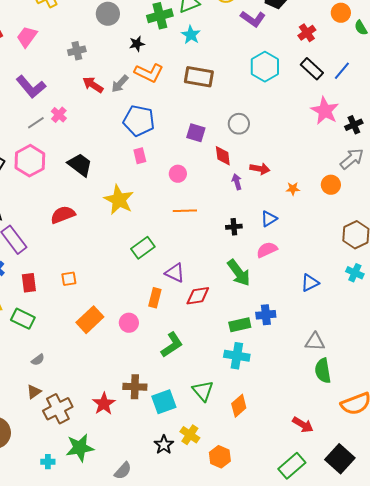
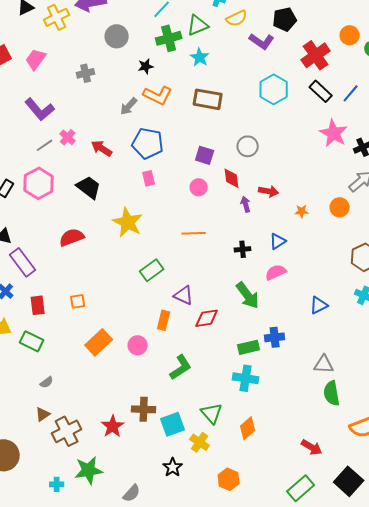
red cross: (307, 33) -> (316, 55), size x1.6
red arrow: (93, 85) -> (102, 148), moved
pink circle: (178, 174) -> (199, 187), moved
yellow cross: (190, 435) -> (200, 442), moved

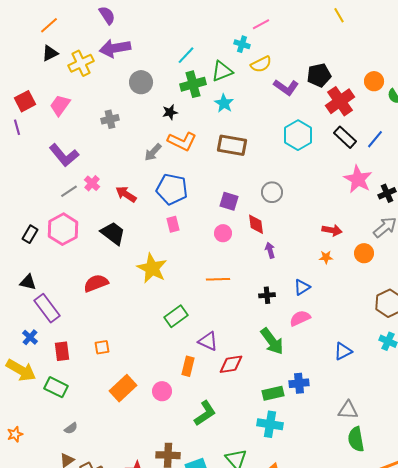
black pentagon: (285, 19) -> (319, 75), moved
red arrow: (269, 191) -> (332, 230), moved

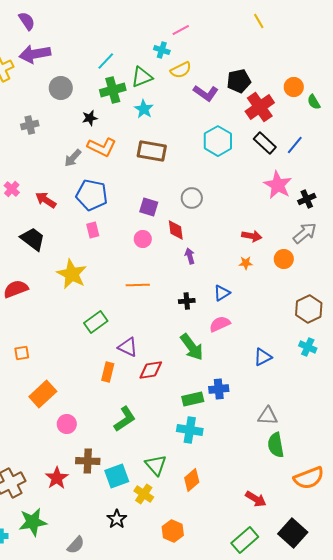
pink circle: (162, 391) -> (67, 424), moved

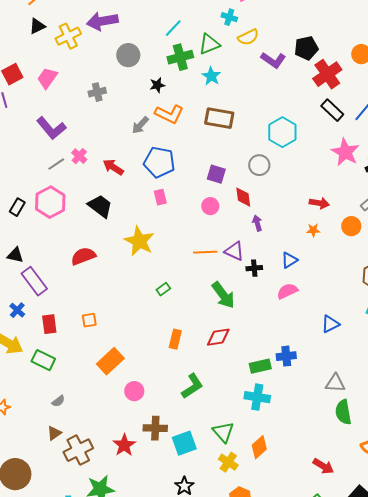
cyan hexagon: (218, 141) -> (282, 132), moved
green rectangle: (96, 322) -> (163, 289), size x0.6
purple triangle: (128, 347) -> (234, 251), moved
green arrow: (192, 347) -> (223, 295), moved
yellow cross: (144, 494) -> (228, 462), moved

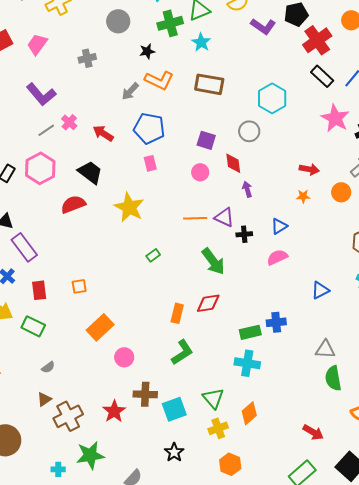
red semicircle: (83, 256) -> (73, 204), moved
orange rectangle: (175, 339) -> (177, 313), moved
yellow cross: (228, 462) -> (218, 428), turned 36

